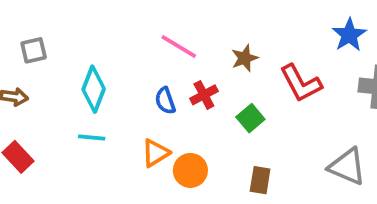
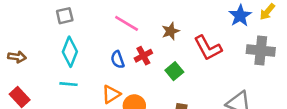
gray square: (34, 50) -> (65, 16), moved

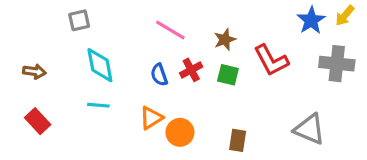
gray square: (65, 16) -> (79, 20), moved
cyan diamond: (70, 52) -> (100, 65), turned -32
green square: (174, 71) -> (228, 75), moved, turned -36

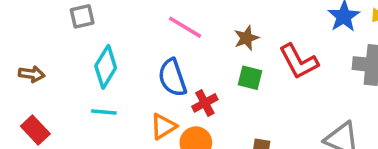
cyan diamond: (100, 65) -> (106, 67), turned 42
red cross: (191, 70) -> (205, 103), moved
blue semicircle: (159, 75) -> (172, 78), size x1.5

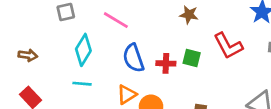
pink line: (185, 27) -> (116, 20), moved
brown star: (246, 38) -> (189, 15), moved, turned 30
red cross: (205, 103) -> (166, 63), moved, turned 30

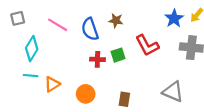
blue semicircle: (133, 58) -> (90, 29), moved
green square: (192, 58) -> (118, 55), turned -32
orange triangle: (127, 95) -> (52, 84), moved

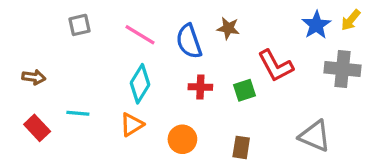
cyan diamond: (32, 49) -> (140, 84), moved
green square: (118, 55) -> (245, 90), moved
cyan line: (31, 76) -> (78, 113), moved

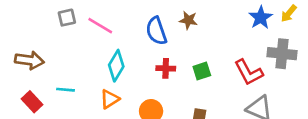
pink line: (140, 35) -> (100, 26), moved
red L-shape: (276, 66) -> (249, 72), moved
brown arrow: (34, 77) -> (29, 60), size x1.5

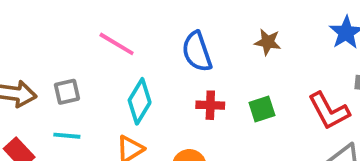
gray square: (67, 18) -> (67, 92), moved
brown star: (188, 20) -> (268, 42), moved

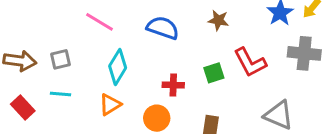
blue semicircle: (197, 52) -> (163, 28), turned 128
red cross: (210, 105) -> (173, 85), moved
red L-shape: (329, 111) -> (250, 62), moved

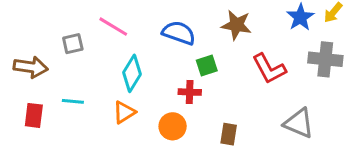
brown star: (218, 20) -> (236, 25), size x1.4
gray square: (60, 59) -> (73, 44), moved
green square: (214, 73) -> (207, 66), moved
red rectangle: (23, 108) -> (34, 115), turned 50

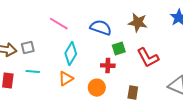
gray square: (73, 44) -> (28, 48), moved
red L-shape: (269, 69) -> (148, 58), moved

